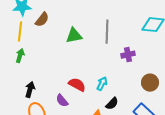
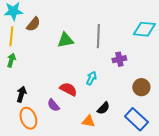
cyan arrow: (102, 84) -> (91, 78), moved

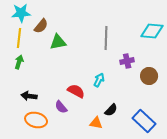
green triangle: (65, 40) -> (58, 42), moved
brown circle: (141, 87) -> (149, 76), moved
black arrow: (21, 94) -> (29, 96), turned -98
orange ellipse: (28, 118) -> (36, 120), turned -55

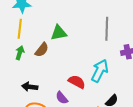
brown semicircle: (41, 26) -> (42, 50), moved
cyan arrow: (99, 80) -> (100, 71), size x1.6

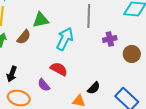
cyan arrow: (100, 71) -> (65, 39), moved
black arrow: (30, 87) -> (12, 74), turned -77

